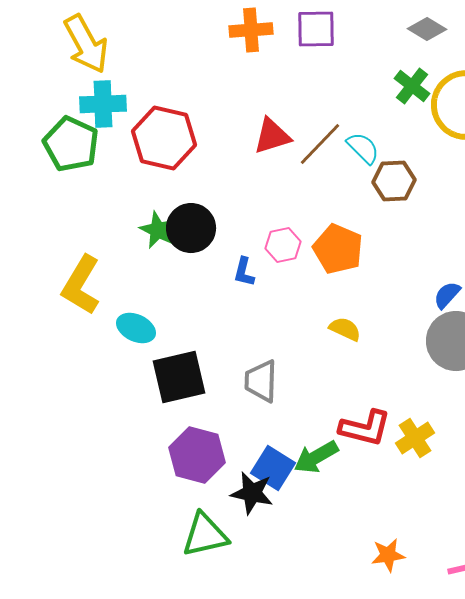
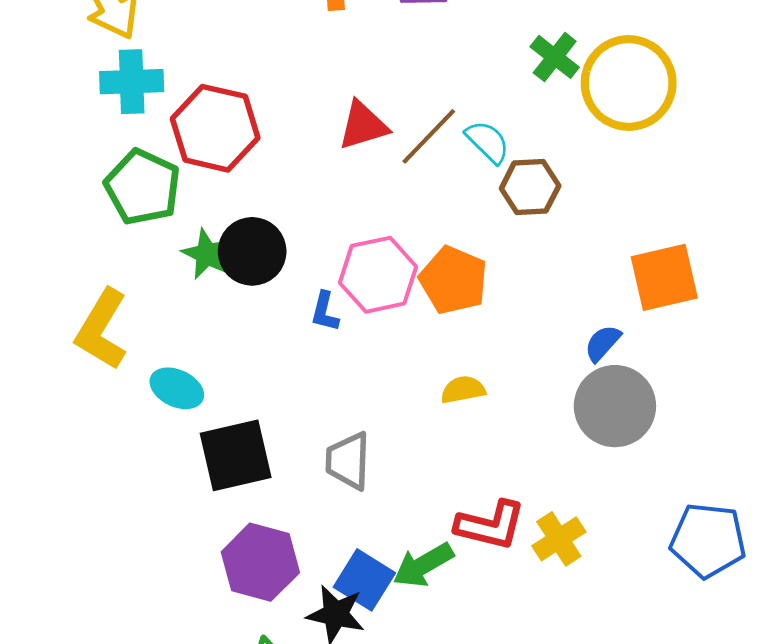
green pentagon: (71, 144) -> (143, 187), moved
pink hexagon: (283, 245) -> (378, 275), size x1.6
yellow semicircle: (345, 329) -> (463, 390), turned -36

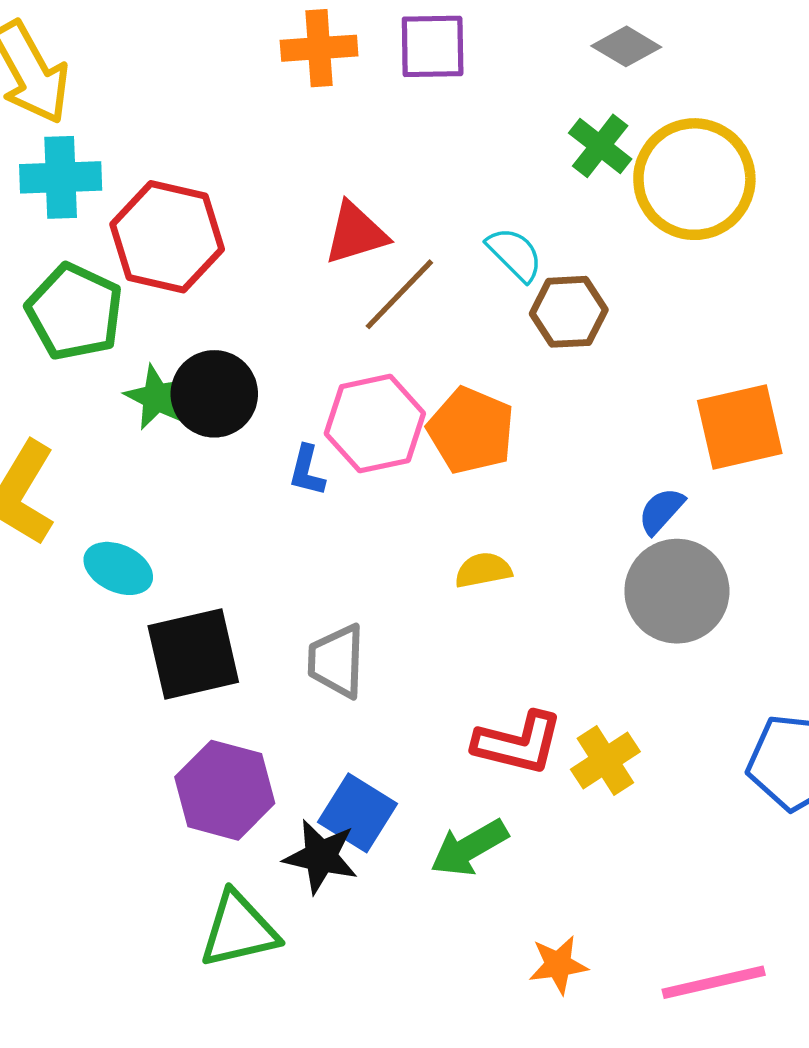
brown line: (429, 136) -> (399, 294), moved
green arrow: (423, 565) -> (469, 848), moved

